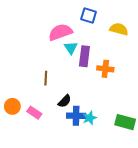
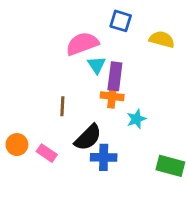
orange cross: (105, 69) -> (112, 96), moved
black semicircle: (65, 101) -> (88, 137), size x1.5
cyan star: (90, 118) -> (136, 119), moved

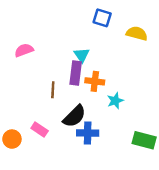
pink semicircle: (82, 44) -> (24, 50), moved, size x0.7
purple rectangle: (115, 76) -> (76, 73), moved
orange circle: (17, 145) -> (12, 139), moved

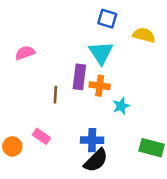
cyan triangle: (82, 55) -> (101, 53), moved, size x1.5
black semicircle: (74, 116) -> (96, 160), moved

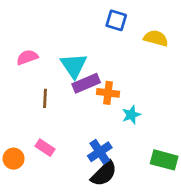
cyan triangle: (101, 53) -> (74, 66), moved
purple rectangle: (79, 77) -> (86, 83), turned 60
brown line: (55, 95) -> (45, 98), moved
blue cross: (92, 140) -> (100, 152), turned -35

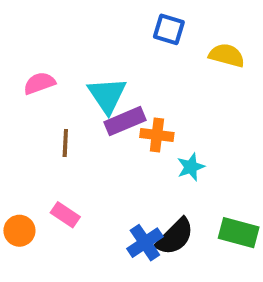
blue cross: (100, 152) -> (145, 243), moved
black semicircle: (104, 174) -> (175, 237), moved

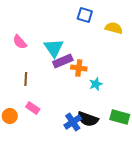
pink semicircle: (39, 83) -> (20, 42), turned -112
brown line: (65, 143) -> (26, 79), moved
black semicircle: (175, 237) -> (88, 119), turned 65

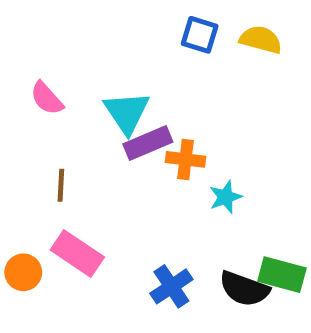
yellow semicircle: (114, 28) -> (261, 40), moved
pink rectangle: (33, 108) -> (77, 253), size x1.5
black semicircle: (88, 119) -> (244, 289), moved

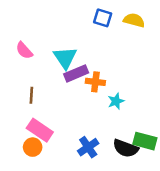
orange circle: (23, 272) -> (33, 147), moved

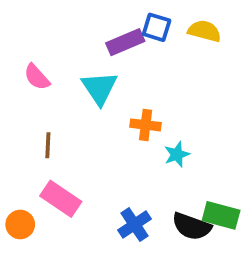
purple rectangle: (76, 73) -> (125, 42), moved
orange circle: (33, 147) -> (20, 224), moved

